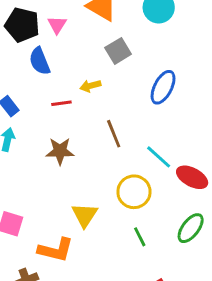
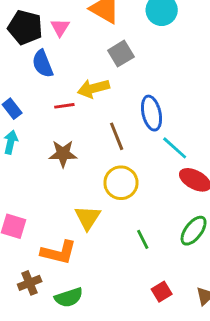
yellow arrow: (90, 86) -> (93, 88), size x1.5
blue ellipse: (163, 87) -> (151, 113), moved, turned -40
cyan line: (159, 157) -> (175, 148), moved
yellow circle: (134, 192) -> (121, 183), moved

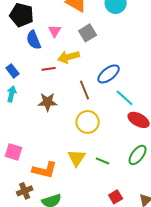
pink triangle: (60, 27) -> (55, 31), moved
blue ellipse: (151, 113) -> (109, 74), turned 65
yellow triangle: (88, 218) -> (77, 158), moved
green line: (143, 239) -> (103, 161), turned -40

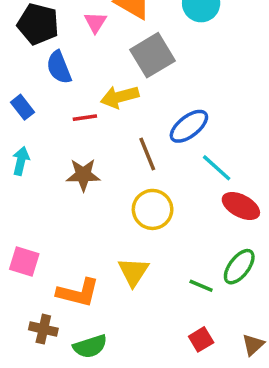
pink triangle: (55, 31) -> (95, 22), moved
gray square: (88, 33) -> (153, 55), size x1.4
blue rectangle: (13, 71) -> (23, 107), moved
green line: (103, 161) -> (201, 286), moved
brown cross: (25, 191) -> (43, 329), turned 35

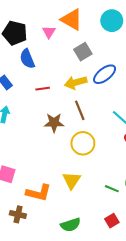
gray square: (153, 55) -> (83, 52), size x0.7
yellow arrow: (120, 97) -> (76, 82), moved
blue ellipse: (189, 126) -> (105, 74), moved
brown star: (83, 175) -> (54, 123), moved
green semicircle: (90, 346) -> (71, 225), moved

